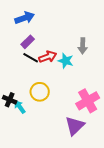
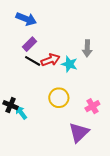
blue arrow: (25, 18) -> (26, 19), turned 42
yellow circle: (40, 92) -> (59, 98), moved
pink cross: (88, 101) -> (92, 106), size x0.6

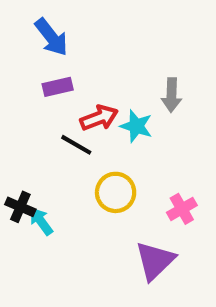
blue arrow: (26, 19) -> (51, 37), turned 30
purple rectangle: (29, 44) -> (58, 87), turned 32
black line: (33, 61) -> (76, 145), moved

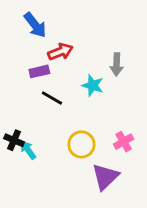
purple rectangle: (58, 87) -> (39, 71), moved
red arrow: (99, 118) -> (60, 52), moved
yellow circle: (116, 192) -> (81, 144), moved

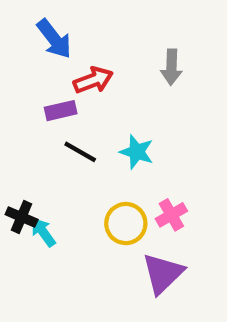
gray arrow: (117, 64) -> (171, 67), moved
cyan star: (93, 85) -> (137, 152), moved
pink cross: (124, 142) -> (171, 215), moved

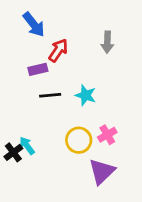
red arrow: (93, 80) -> (58, 50), turned -35
black line: (80, 152) -> (50, 95), turned -35
black cross: (22, 217) -> (13, 152), moved, turned 30

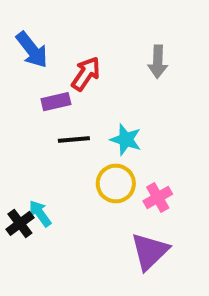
blue arrow: (34, 24) -> (32, 50), moved
yellow circle: (79, 140) -> (116, 184), moved

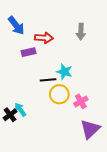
red arrow: (86, 74) -> (44, 38), turned 60
black line: (74, 140) -> (48, 80), moved
purple triangle: (150, 251) -> (90, 129), moved

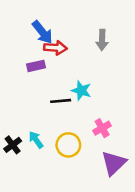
blue arrow: (16, 25) -> (42, 32), moved
yellow circle: (59, 94) -> (68, 145), moved
cyan arrow: (20, 110) -> (36, 140), moved

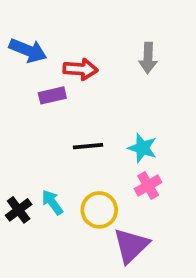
blue arrow: (42, 32) -> (28, 50), moved, turned -30
cyan star: (81, 91) -> (142, 148), moved
purple triangle: (114, 163) -> (131, 246), moved

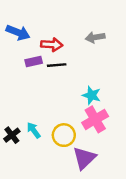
gray arrow: (148, 58) -> (95, 37), turned 78
black line: (88, 146) -> (57, 65), moved
pink cross: (148, 186) -> (95, 119), size x1.5

